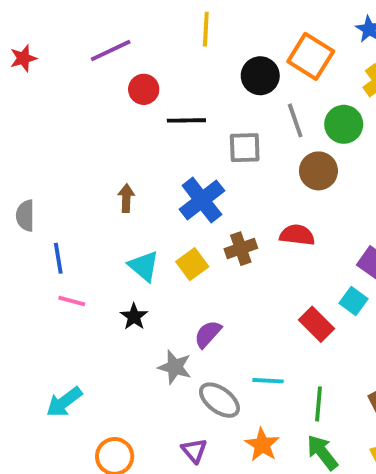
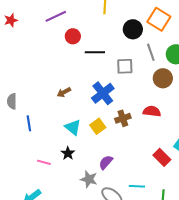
brown arrow: (126, 198) -> (64, 92), turned -120
pink line: (72, 301) -> (44, 162), moved

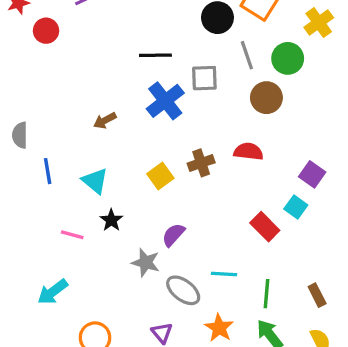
red circle: (73, 36) -> (46, 31), moved
blue cross: (103, 93) -> (165, 101), moved
cyan triangle: (73, 127) -> (95, 181), moved

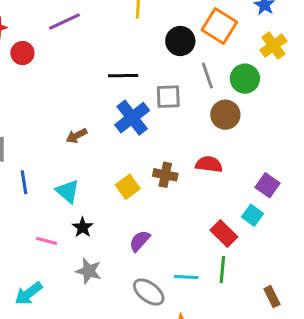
brown cross: (201, 163) -> (165, 175), turned 30
gray star: (146, 263) -> (89, 271), moved
green line: (266, 294) -> (222, 269), moved

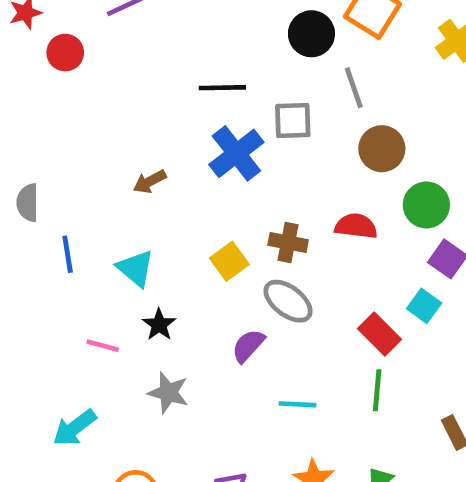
green circle: (245, 79) -> (426, 205), moved
cyan line: (186, 277) -> (297, 404), moved
gray ellipse: (149, 292) -> (288, 301), moved

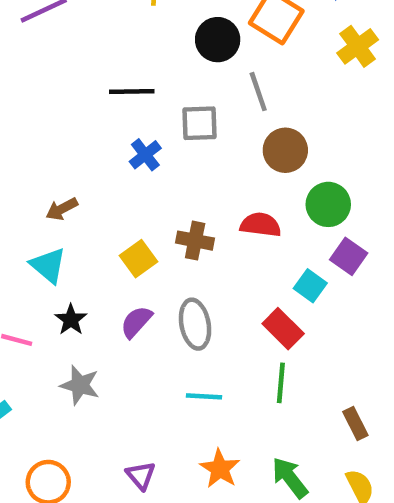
blue cross: (236, 153) -> (145, 155), size x0.6
brown arrow: (150, 182) -> (62, 209), moved
gray ellipse: (288, 301) -> (195, 324), moved, turned 42
cyan square: (424, 306) -> (310, 286), moved
purple semicircle: (248, 346) -> (136, 322), moved

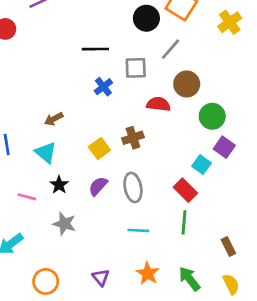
gray line: (258, 92) -> (171, 49), turned 60
red semicircle: (260, 225) -> (158, 104), moved
brown cross: (195, 241) -> (133, 138), turned -30

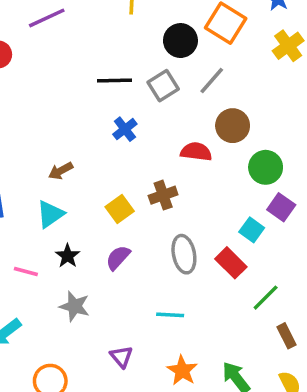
gray square: (136, 68) -> (163, 86), moved, turned -30
cyan triangle: (46, 153) -> (50, 214), turned 45
gray ellipse: (133, 187) -> (184, 254), moved
green line: (184, 222) -> (266, 298), moved, turned 40
purple triangle: (101, 277) -> (121, 357), moved

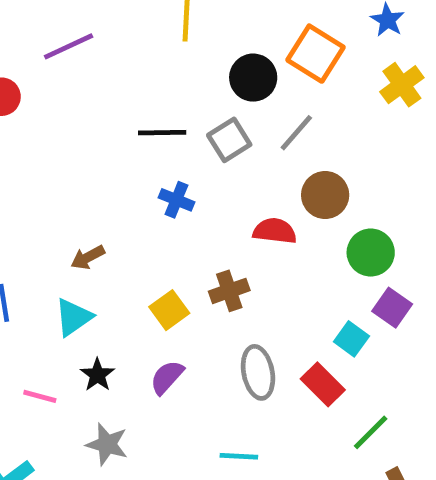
blue cross: (125, 129) -> (176, 200), turned -30

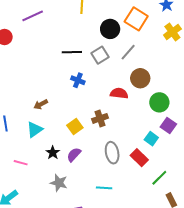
black star: (97, 375) -> (53, 153), moved
gray star: (107, 444) -> (59, 183), moved

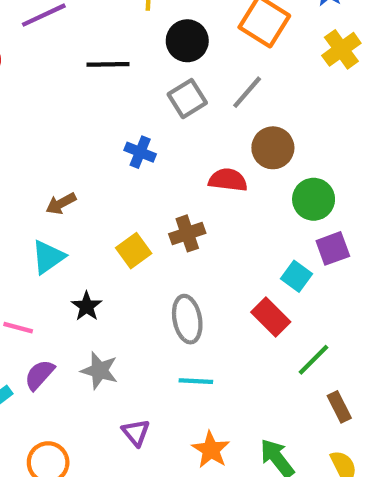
black circle: (110, 29) -> (187, 41), moved
black line: (72, 52) -> (108, 64), moved
purple square: (168, 125) -> (333, 248), turned 35
gray ellipse: (112, 153) -> (187, 319), moved
purple semicircle: (74, 155) -> (39, 375), moved

